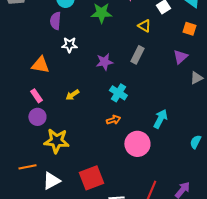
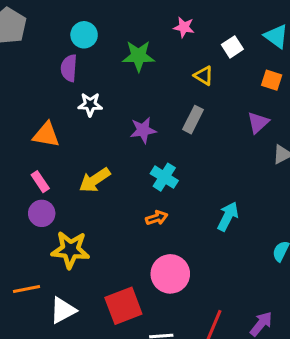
yellow arrow: (72, 95) -> (95, 180), size x1.5
pink circle: (137, 144) -> (170, 274), moved

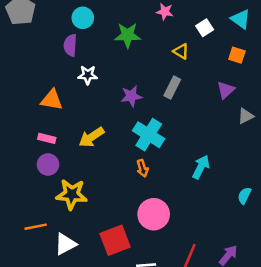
cyan cross: (164, 177) -> (149, 135), size x1.4
pink rectangle: (40, 182) -> (47, 138), turned -42
orange arrow: (157, 218) -> (142, 168), turned 91

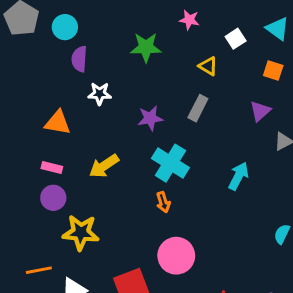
cyan circle: (83, 18) -> (65, 27), moved
cyan arrow: (201, 167) -> (238, 176), moved

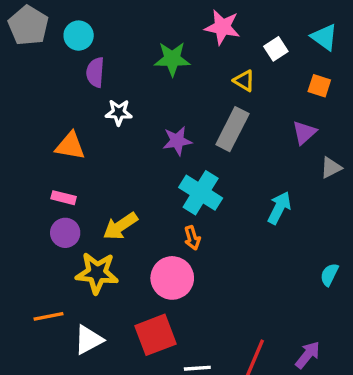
pink star: (189, 20) -> (222, 27), size x1.5
gray rectangle: (198, 108) -> (232, 129), size x1.4
yellow arrow: (104, 166) -> (120, 226), moved
pink circle: (176, 256) -> (172, 278), moved

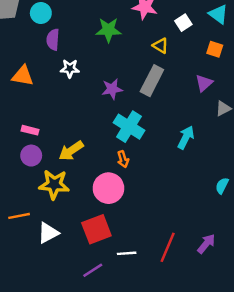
orange triangle: (70, 146) -> (23, 76), moved

